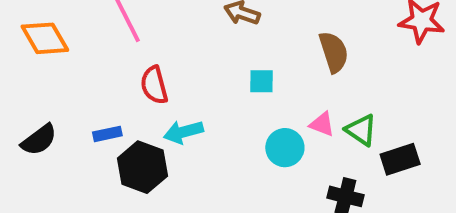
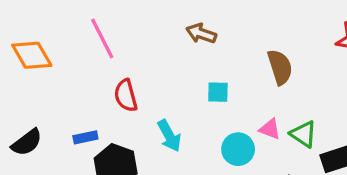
cyan arrow: (183, 132) -> (169, 136), moved, turned -104

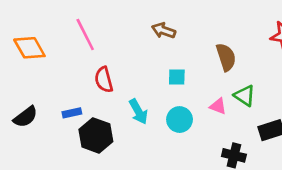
green triangle: (303, 134) -> (245, 96), moved
cyan circle: (238, 149) -> (180, 120), moved

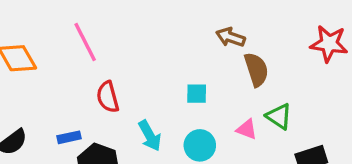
brown arrow: (164, 31) -> (231, 37), moved

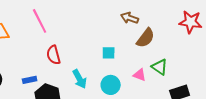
brown semicircle: (256, 69) -> (146, 38), turned 55

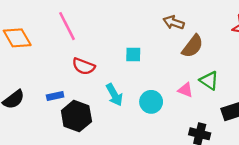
cyan square: (109, 53) -> (133, 54), moved
red semicircle: (54, 55) -> (84, 66), turned -54

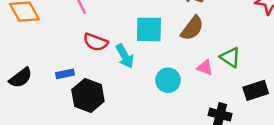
brown semicircle: (193, 46) -> (192, 28), moved
cyan square: (133, 54) -> (149, 29), size x1.6
cyan arrow: (114, 95) -> (125, 56), moved

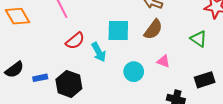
red semicircle: (96, 42) -> (75, 41), turned -60
green triangle: (230, 57) -> (198, 39), moved
blue rectangle: (65, 74) -> (40, 78), moved

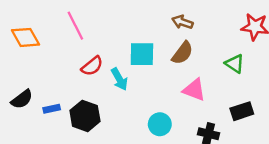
pink triangle: (164, 61) -> (194, 90), size x1.5
cyan circle: (134, 72) -> (160, 124), moved

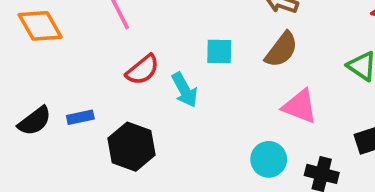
cyan square: (142, 54) -> (219, 51), size x0.7
blue rectangle: (52, 109) -> (80, 117), moved
cyan circle: (160, 124) -> (269, 159), moved

